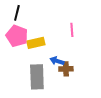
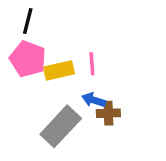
pink line: (72, 30) -> (92, 64), moved
gray rectangle: (37, 77) -> (61, 126), turned 45

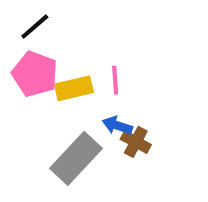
black line: (28, 21) -> (35, 27), turned 35
brown cross: (108, 113) -> (136, 142), turned 30

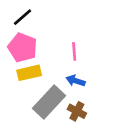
yellow rectangle: (74, 88) -> (29, 73), moved
brown cross: (136, 142) -> (77, 111), moved

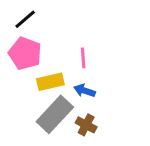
yellow rectangle: (29, 73) -> (50, 82), moved

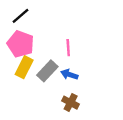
yellow rectangle: (50, 82) -> (24, 67), moved, turned -50
gray rectangle: (55, 114) -> (47, 71), moved, size x0.7

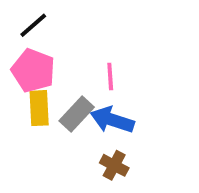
yellow rectangle: (24, 67) -> (39, 108), turned -30
blue arrow: (69, 74) -> (112, 120), size x1.5

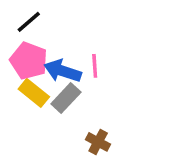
yellow rectangle: (39, 108) -> (34, 93), turned -48
blue arrow: (112, 120) -> (63, 71), moved

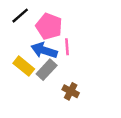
pink pentagon: (29, 61) -> (49, 26), moved
brown cross: (98, 142) -> (71, 91), moved

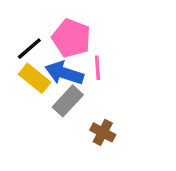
black line: (20, 16) -> (29, 49), moved
yellow rectangle: (24, 66) -> (35, 78), moved

